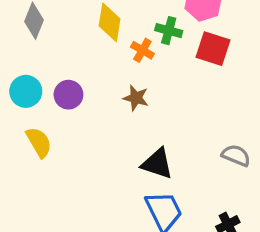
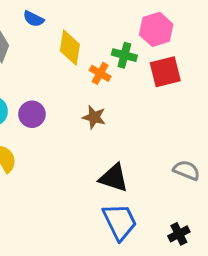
red square: (213, 49) -> (165, 72), turned -32

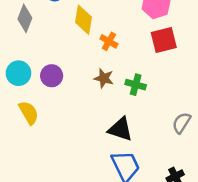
green cross: (124, 55) -> (136, 85), moved
gray semicircle: (186, 170) -> (182, 123), turned -80

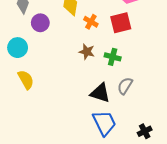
red square: (164, 40) -> (121, 23), moved
purple circle: (52, 76) -> (40, 23), moved
gray semicircle: (182, 123) -> (125, 86), moved

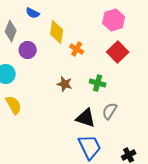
red square: (121, 23) -> (118, 52), moved, turned -30
brown star: (87, 52) -> (65, 84), moved

